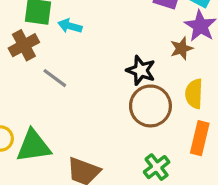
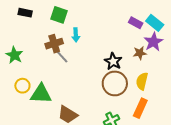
cyan arrow: (70, 26) -> (76, 35), moved, turned -120
brown cross: (24, 45) -> (54, 44), moved

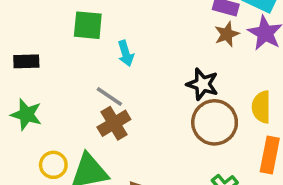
black rectangle: (25, 13) -> (26, 61), moved
brown cross: (54, 44) -> (114, 123), moved
brown star: (140, 53) -> (227, 34), moved

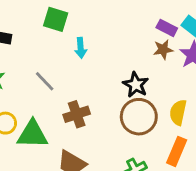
gray line: (109, 97) -> (45, 81), moved
brown cross: (114, 123) -> (77, 114), moved

